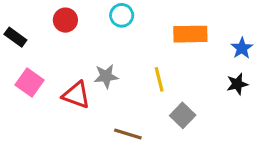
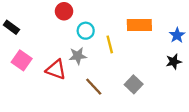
cyan circle: (122, 15) -> (86, 31), moved
red circle: (65, 20) -> (64, 11), moved
yellow line: (159, 79) -> (110, 44), moved
brown line: (128, 134) -> (94, 87), moved, turned 30

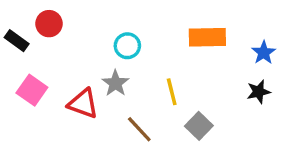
red circle: (64, 11) -> (49, 24), moved
yellow line: (110, 44) -> (172, 92), moved
gray star: (78, 56) -> (115, 83), turned -30

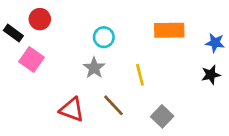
blue star: (264, 53) -> (215, 43), turned -30
pink square: (32, 90) -> (31, 59), moved
red triangle: (83, 104) -> (72, 110), moved
gray square: (199, 126) -> (162, 116), moved

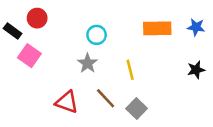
blue star: (215, 43) -> (196, 27), moved
gray square: (162, 116) -> (137, 109), moved

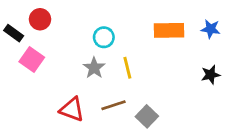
yellow line: (130, 70) -> (127, 68), moved
brown line: (106, 98) -> (114, 105), turned -65

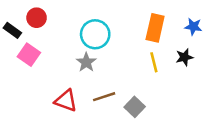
orange rectangle: (169, 30) -> (155, 28), turned -76
cyan circle: (104, 37) -> (95, 34), size x1.5
yellow line: (127, 68) -> (154, 62), moved
black star: (211, 75) -> (184, 57), moved

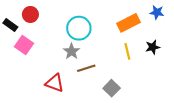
blue star: (193, 27) -> (157, 12), moved
orange rectangle: (155, 28) -> (128, 23), turned 50
brown line: (104, 97) -> (86, 68), moved

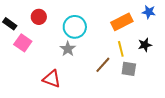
red circle: (30, 14) -> (39, 17), moved
brown line: (86, 68) -> (103, 65), moved, turned -30
gray square: (112, 88) -> (129, 69), moved, turned -35

